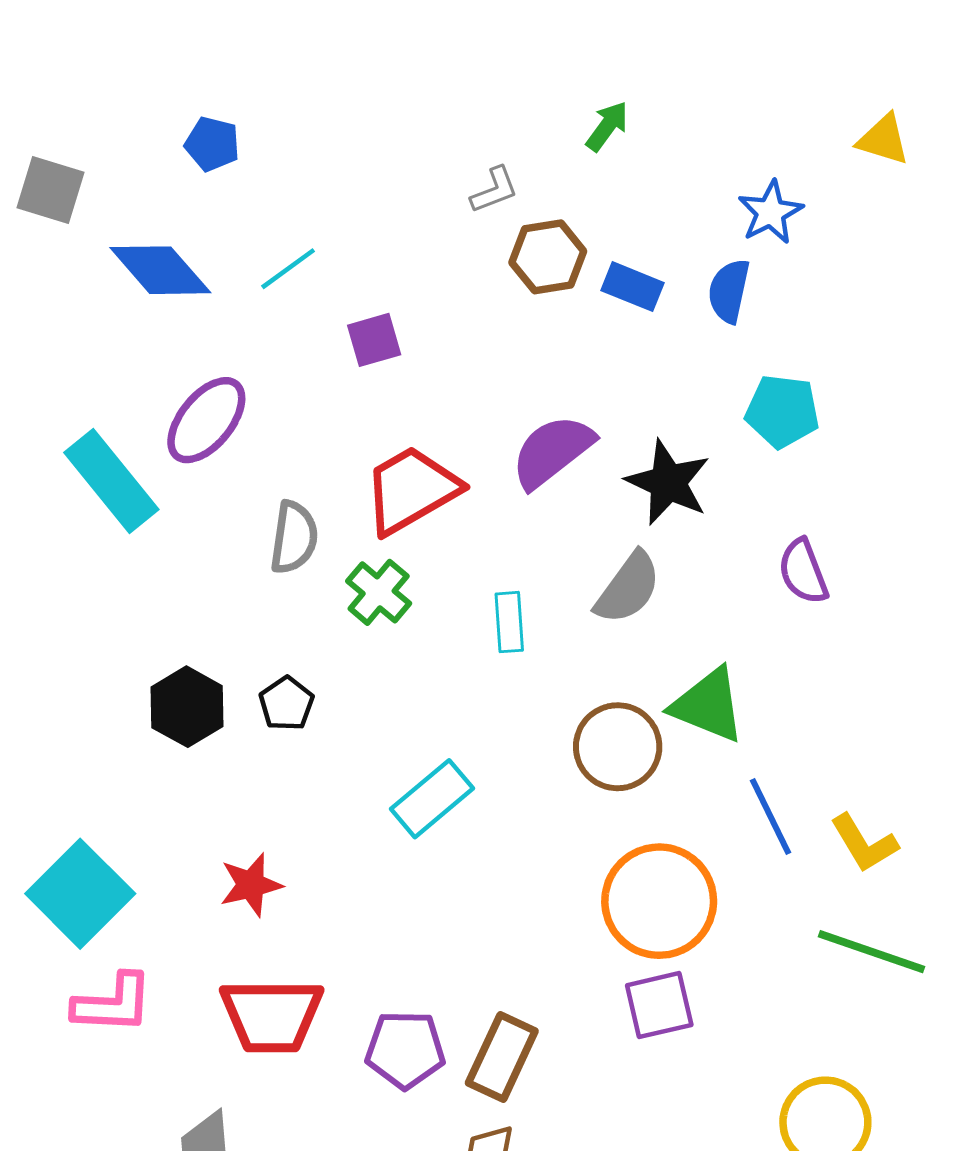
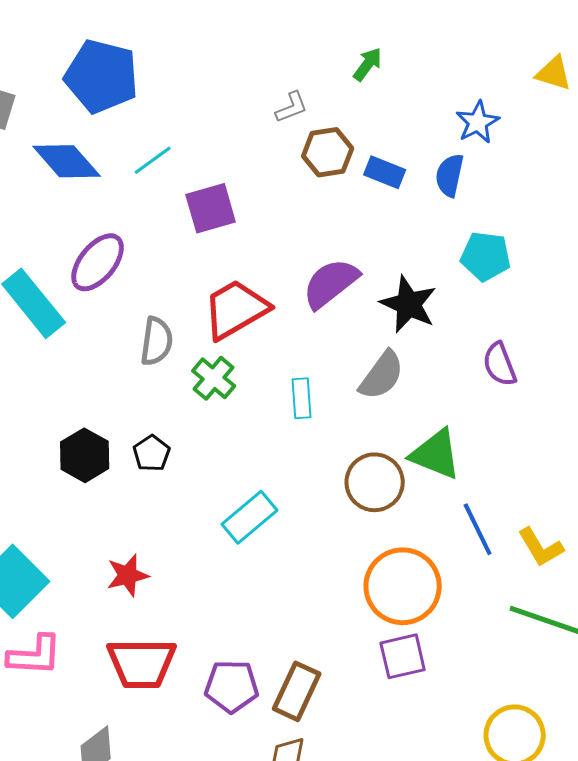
blue pentagon: (212, 144) -> (102, 76), size x2.0
purple square: (374, 340) -> (211, 208), size x1.4

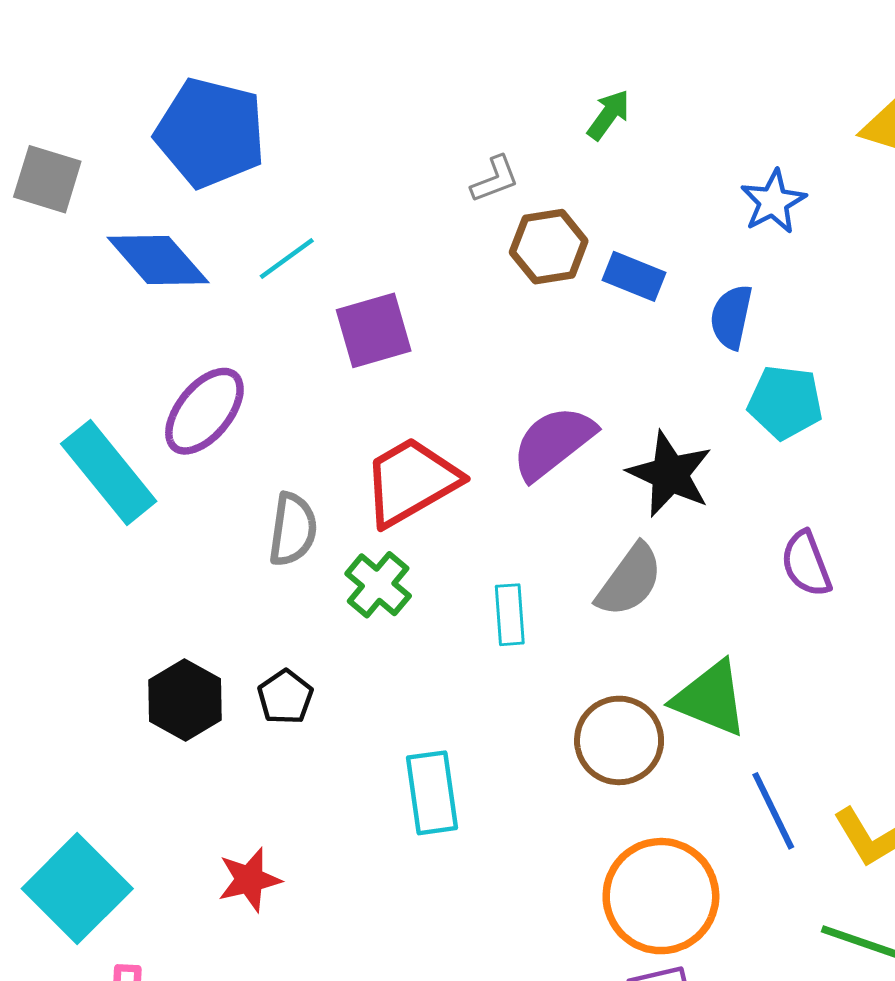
blue semicircle: (450, 175) -> (731, 317), moved
cyan rectangle: (250, 517) -> (432, 793), turned -58

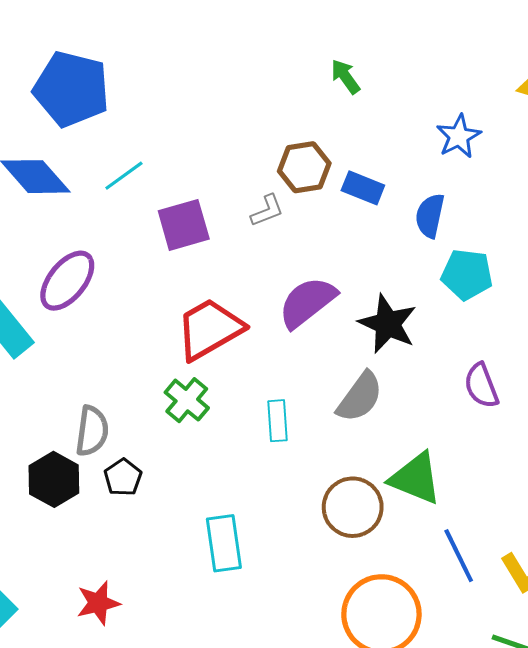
green arrow: (609, 115) -> (345, 77), turned -72
gray L-shape: (495, 179) -> (267, 211), moved
gray semicircle: (293, 529) -> (92, 431), moved

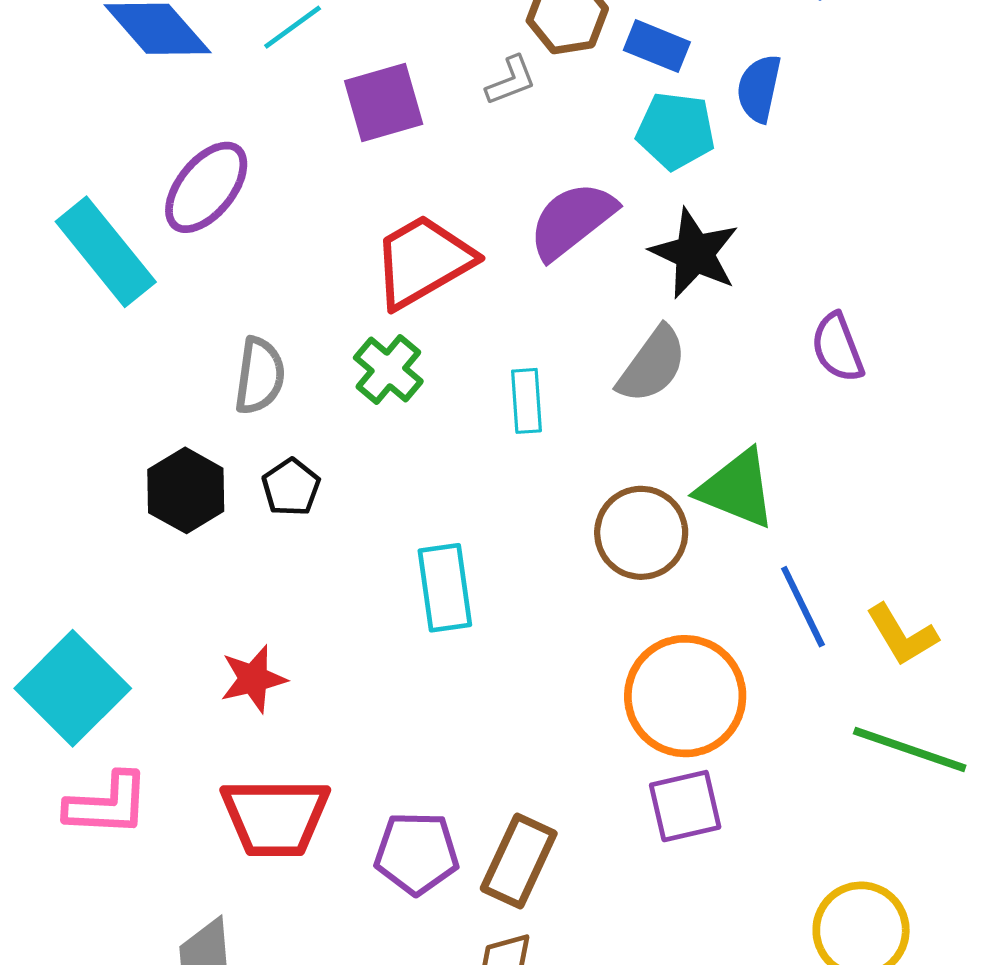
cyan pentagon: (467, 274) -> (676, 131), moved
gray semicircle: (92, 431) -> (260, 376), moved

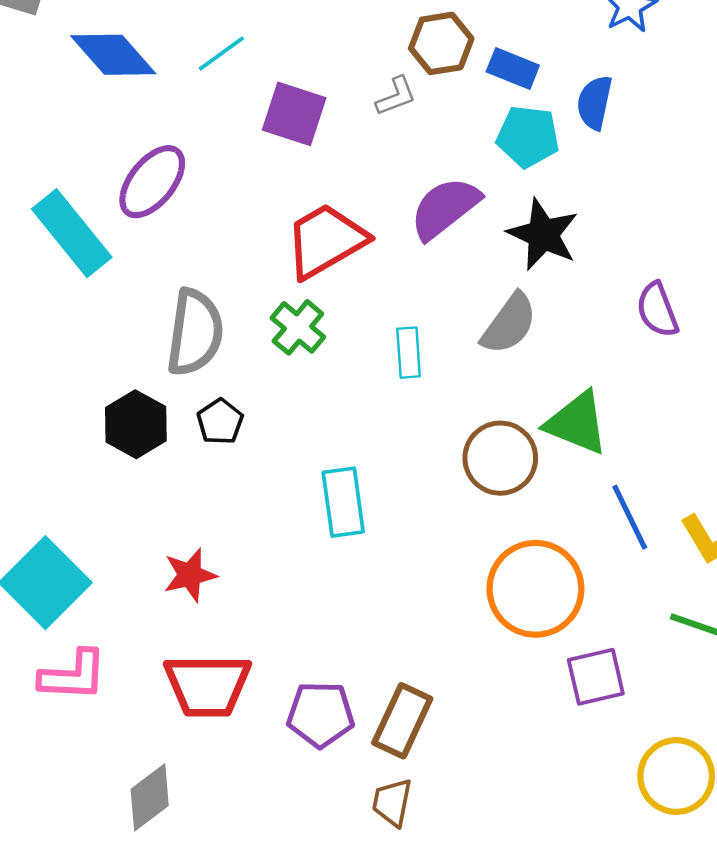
purple square: (384, 103) -> (294, 114), turned 34
gray semicircle: (260, 376) -> (195, 332), size x1.4
purple square: (685, 806) -> (596, 677), moved

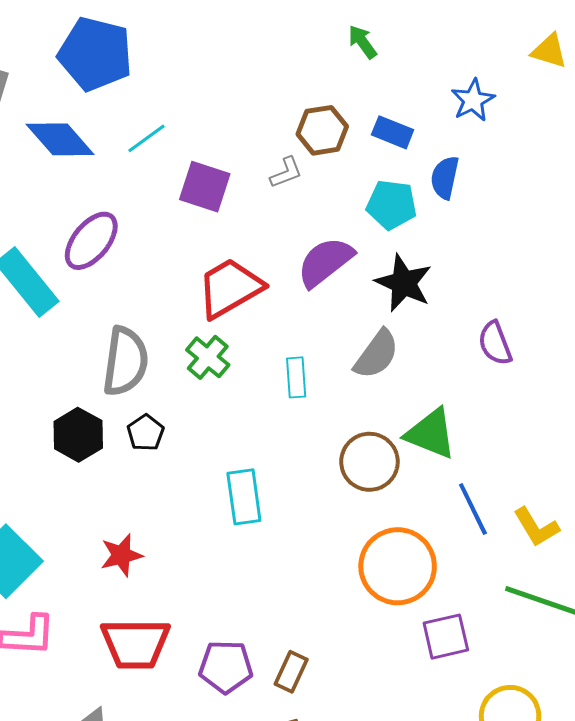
blue rectangle: (513, 69) -> (393, 132), moved
brown rectangle: (402, 721) -> (291, 672), size x0.7

